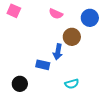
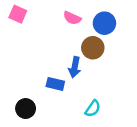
blue circle: (90, 18) -> (104, 23), moved
cyan semicircle: (72, 84) -> (93, 109), turned -40

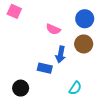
pink semicircle: (72, 18) -> (53, 29), moved
brown circle: (93, 48) -> (84, 44), moved

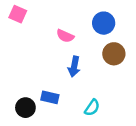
brown circle: (84, 44) -> (114, 54), moved
blue rectangle: (45, 68) -> (50, 97), moved

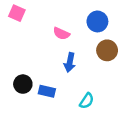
black circle: (25, 108) -> (23, 84), moved

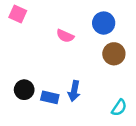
blue arrow: (70, 62) -> (74, 91), moved
cyan semicircle: (87, 101) -> (119, 108), moved

